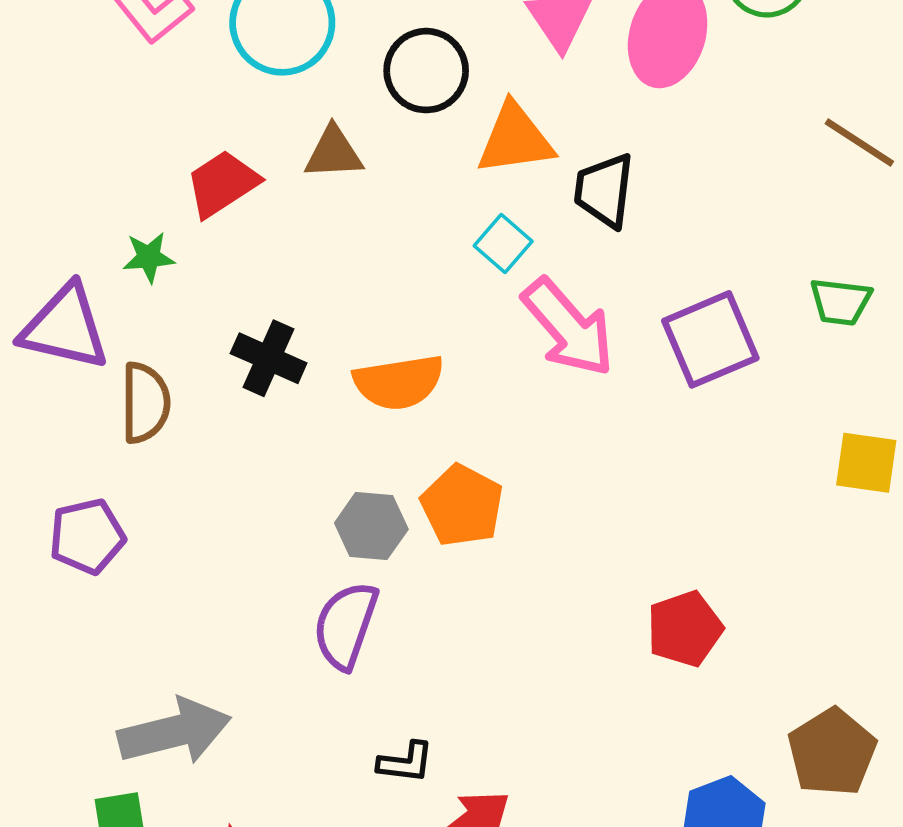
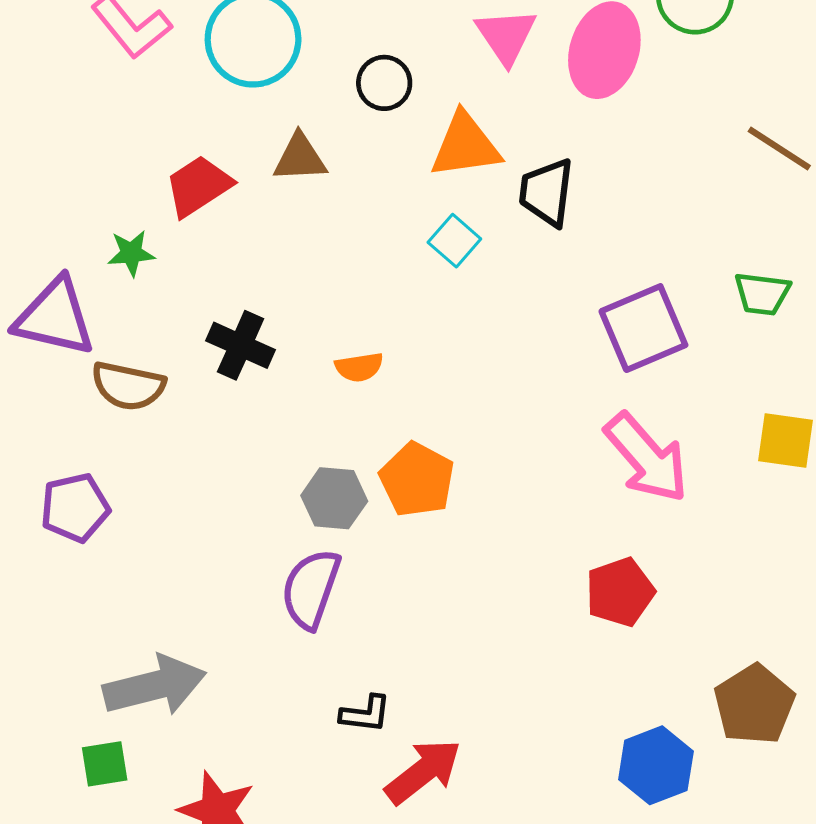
black circle: (426, 71) -> (384, 83), size x0.7
pink arrow: (568, 327) -> (647, 458), moved
orange semicircle: (399, 382) -> (359, 367), size x0.6
brown semicircle: (145, 403) -> (128, 386), turned 102

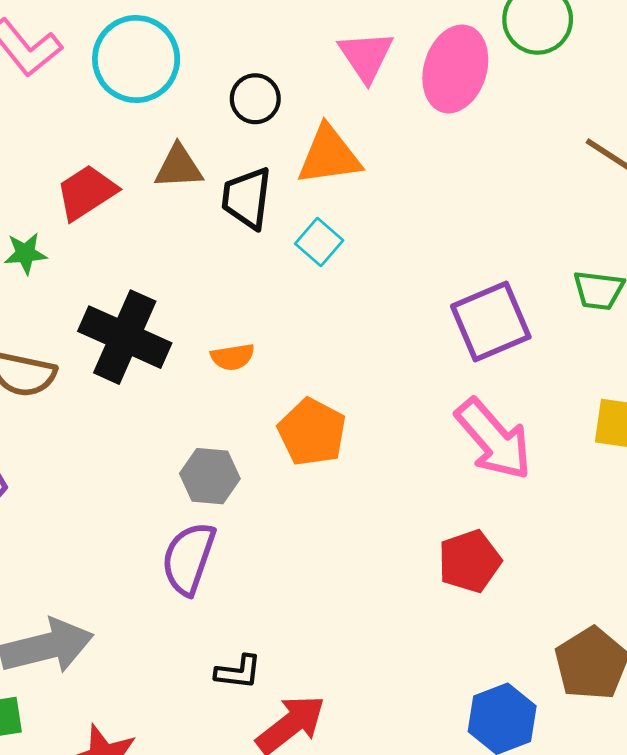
black trapezoid: (547, 192) -> (247, 198), moved
black cross: (241, 345) -> (125, 337), size x1.5
orange pentagon: (417, 480) -> (312, 432), moved

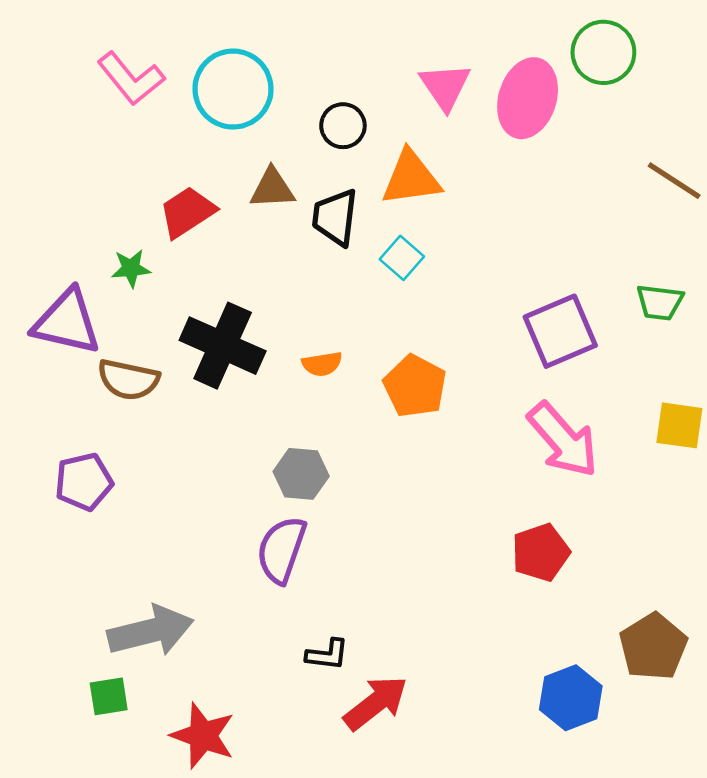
orange pentagon: (312, 432) -> (415, 386), moved

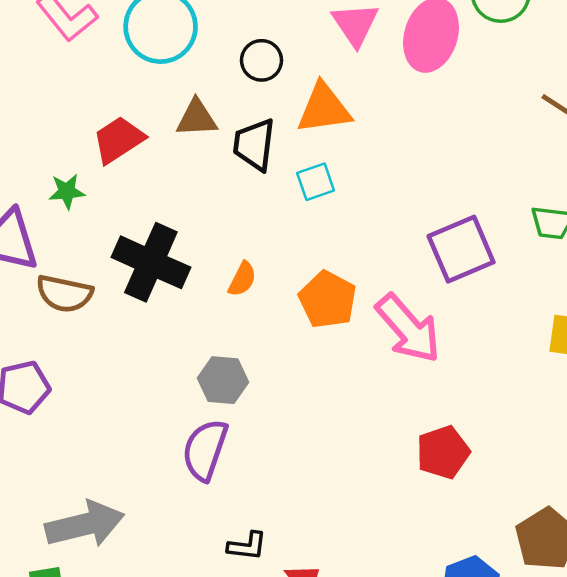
cyan square: (402, 258) -> (316, 182), turned 30
orange semicircle: (322, 364) -> (242, 279), turned -54
pink arrow: (563, 440) -> (408, 328), moved

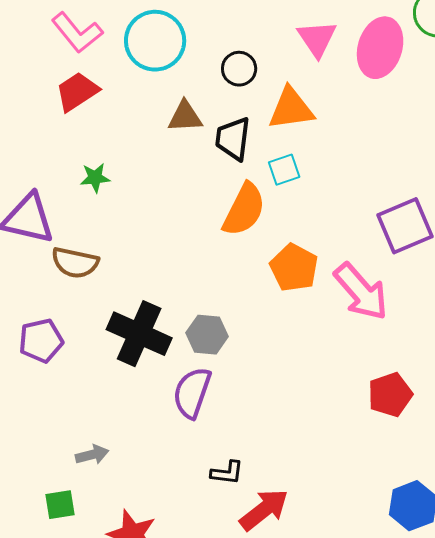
red trapezoid: (118, 140) -> (77, 92), moved
green star: (67, 191) -> (95, 178), moved
black cross: (151, 262) -> (139, 334), moved
orange semicircle: (242, 279) -> (244, 210), moved, size x1.8
gray arrow: (85, 524) -> (92, 455), size x0.5

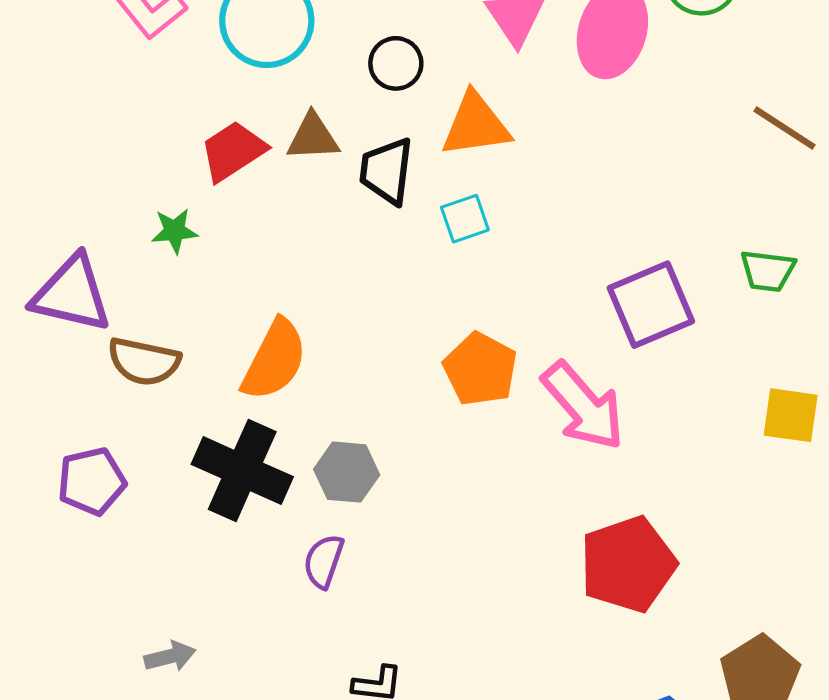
red trapezoid: (77, 92) -> (233, 151), moved
orange semicircle: (244, 210) -> (274, 360), moved
purple semicircle: (192, 393) -> (324, 561), size x0.7
red pentagon: (390, 395) -> (628, 564), size x1.4

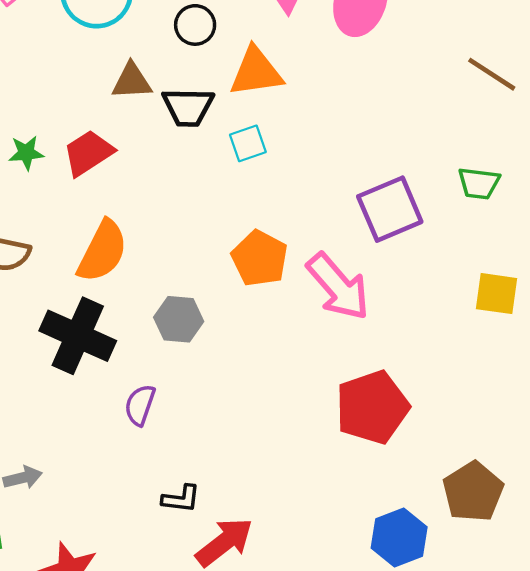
red trapezoid: (233, 151) -> (88, 153), moved
black trapezoid: (387, 171) -> (188, 107), turned -96
gray hexagon: (347, 472) -> (179, 319), moved

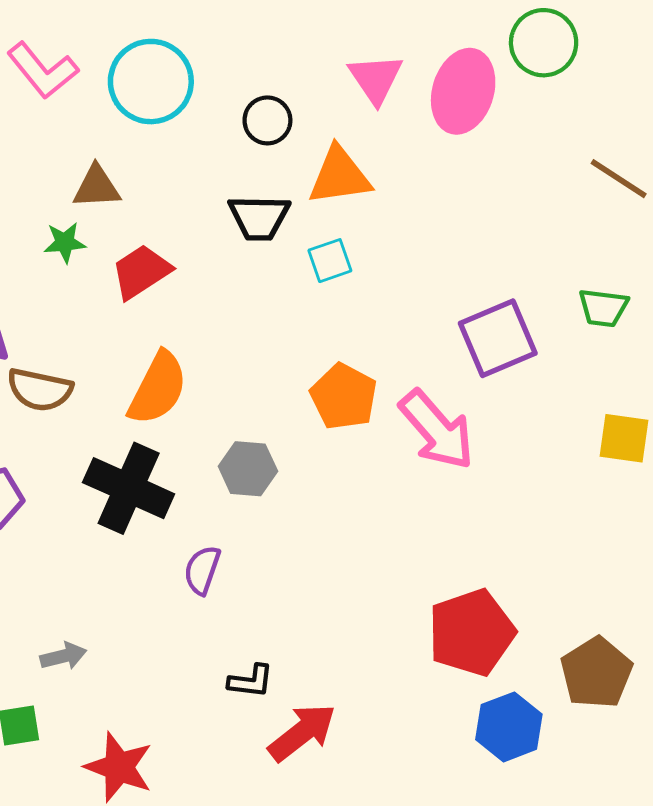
brown triangle: (132, 81) -> (97, 187), moved
green star: (26, 153) -> (65, 243), moved
red pentagon: (372, 407) -> (471, 633), moved

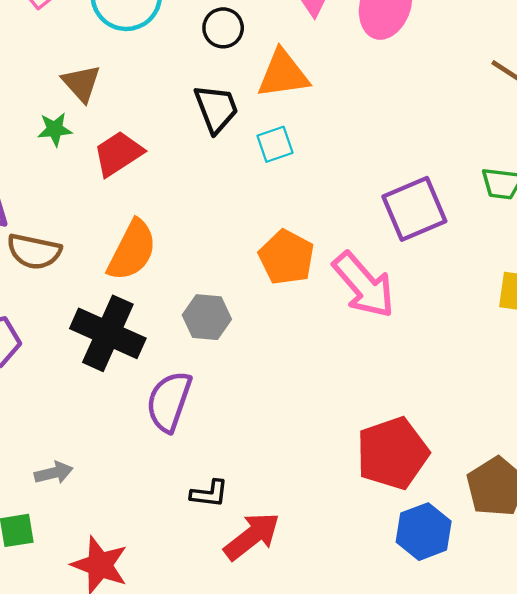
brown triangle: (97, 187) -> (81, 83), turned 51
black trapezoid: (259, 218) -> (216, 109), turned -112
purple semicircle: (202, 570) -> (169, 401), size x1.5

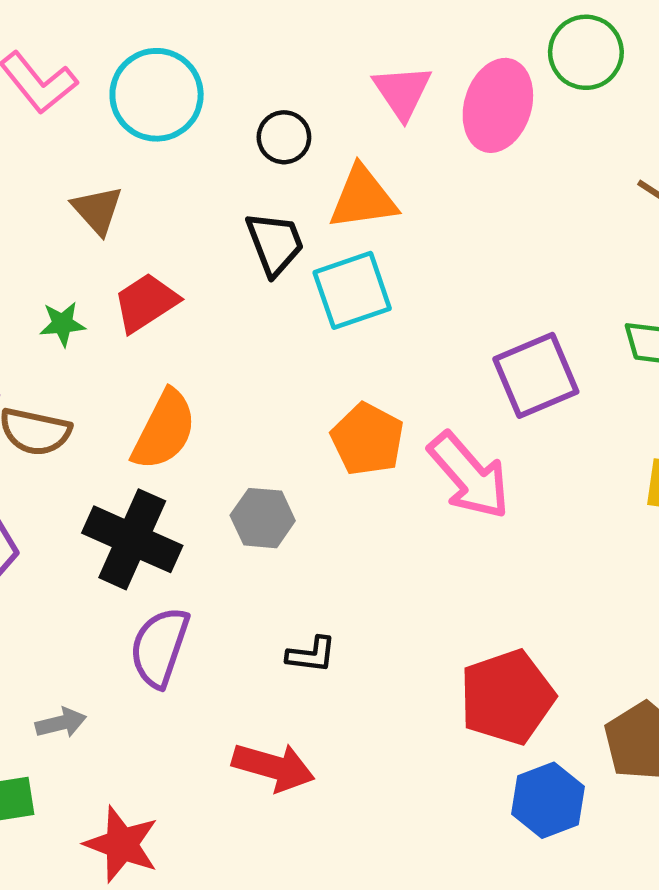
green star: (55, 129) -> (62, 324), moved
cyan square: (275, 144) -> (352, 290), size x1.6
purple semicircle: (169, 401) -> (160, 647), moved
black L-shape: (209, 494) -> (311, 655), moved
red arrow: (252, 536) -> (273, 767), moved, turned 54

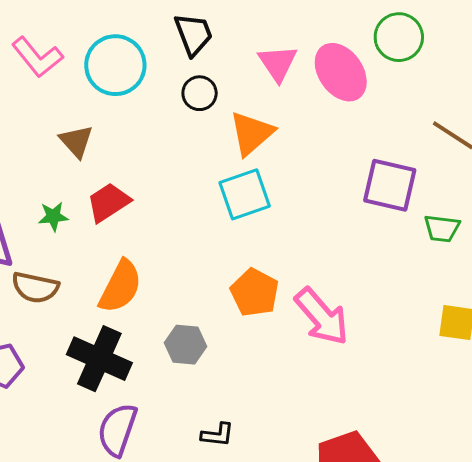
pink ellipse: (498, 105) -> (341, 72), turned -52
orange triangle: (363, 198) -> (252, 133), turned -33
black trapezoid: (275, 243) -> (194, 34), moved
purple square: (536, 375) -> (390, 185), moved, turned 36

